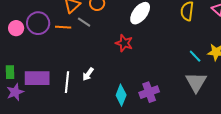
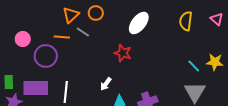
purple circle: (38, 23) -> (46, 56), moved
pink circle: (16, 28) -> (23, 39), moved
white arrow: (88, 74) -> (106, 84), moved

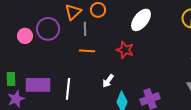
gray line: (83, 32) -> (85, 29), turned 56
orange line: (62, 37) -> (87, 51), moved
purple circle: (46, 56) -> (48, 29), moved

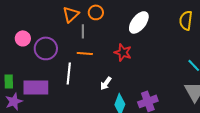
purple circle: (48, 29) -> (46, 48), moved
white line: (68, 89) -> (69, 73), moved

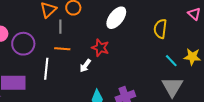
yellow semicircle: (186, 20) -> (160, 29), moved
white arrow: (106, 83) -> (85, 66), moved

